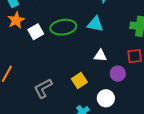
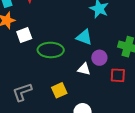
green ellipse: (63, 27) -> (51, 50), moved
purple circle: (118, 74) -> (99, 58), moved

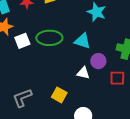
green ellipse: (51, 50) -> (49, 38), moved
yellow square: (59, 90) -> (59, 95), turned -35

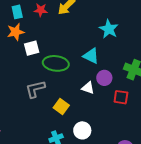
green ellipse: (49, 38) -> (56, 63), moved
gray L-shape: (22, 98) -> (35, 89), moved

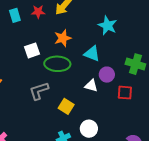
orange star: (16, 32) -> (63, 38), moved

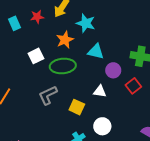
cyan star: (107, 25) -> (86, 23), moved
white triangle: (91, 86) -> (100, 91), moved
red square: (125, 93) -> (133, 86), turned -35

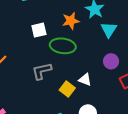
cyan triangle: (96, 52) -> (109, 30), moved, turned 36
white triangle: (100, 91) -> (85, 80), moved

